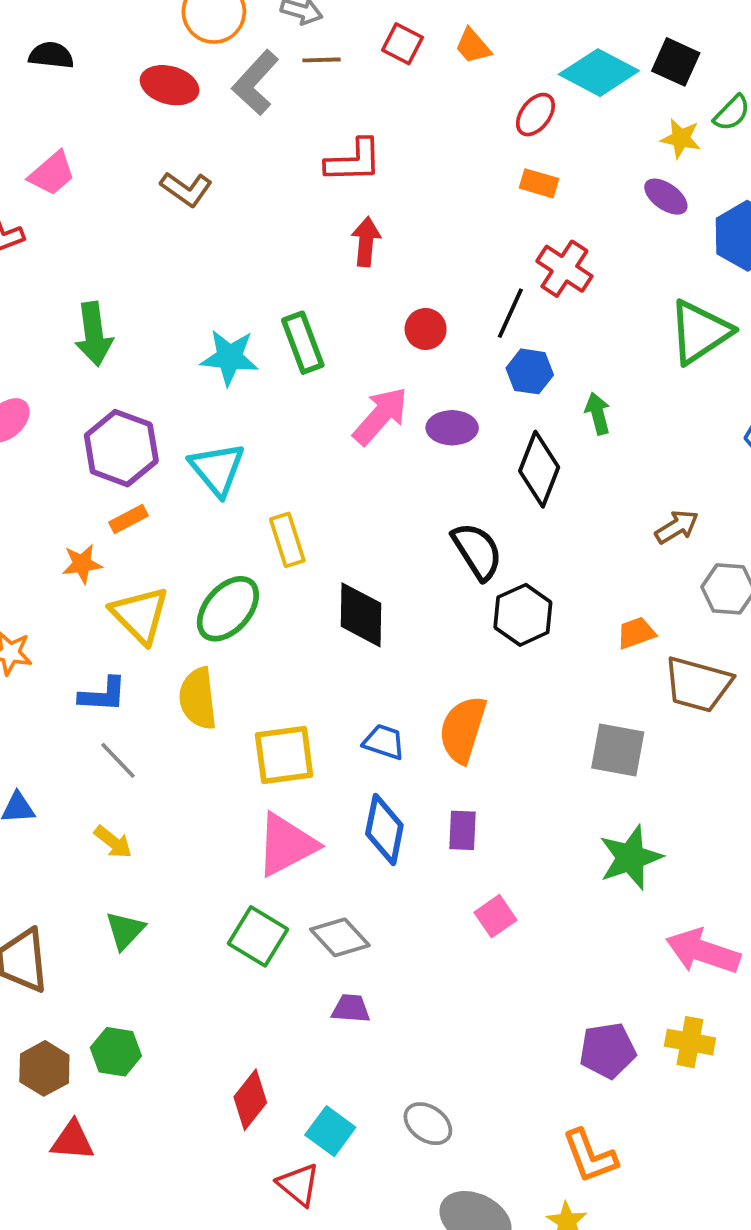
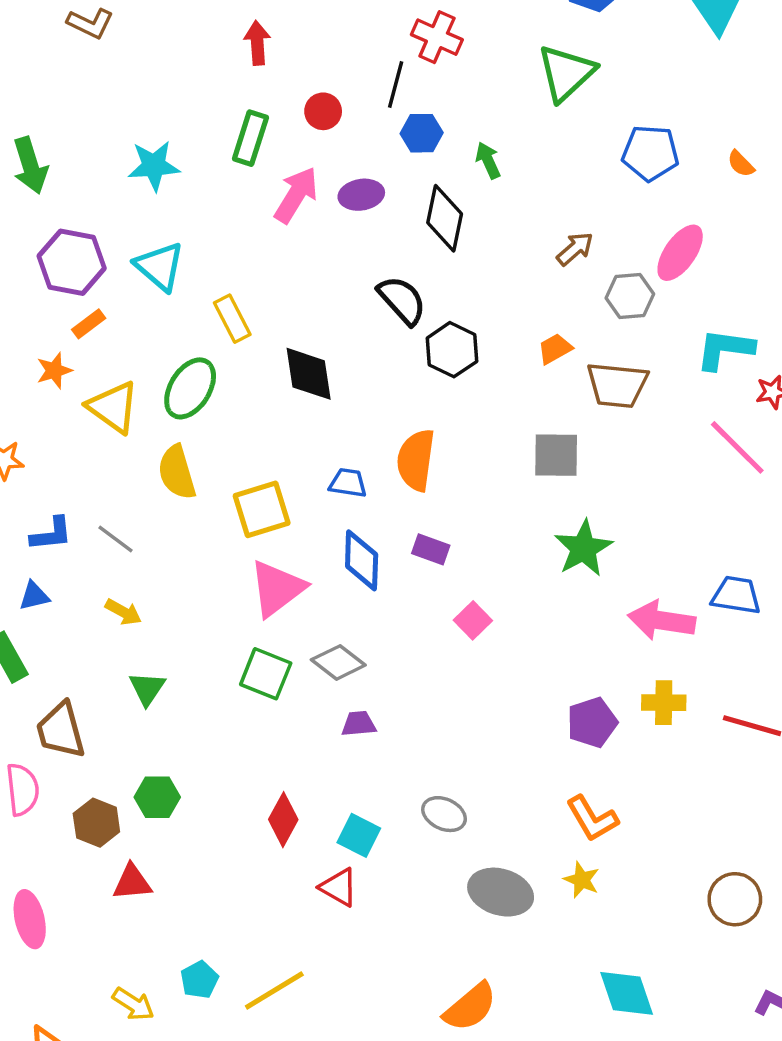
green rectangle: (303, 343) -> (250, 138), moved, turned 48
blue L-shape: (103, 695) -> (51, 534), moved
purple rectangle: (462, 830) -> (431, 549), turned -63

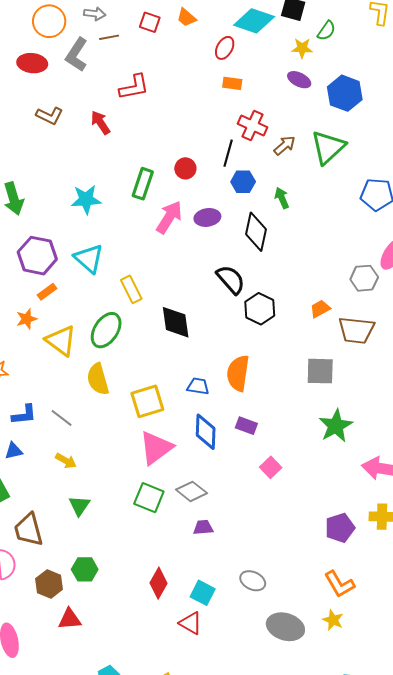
red arrow: (257, 43) -> (100, 123), moved, turned -30
brown arrow: (575, 249) -> (285, 145), moved

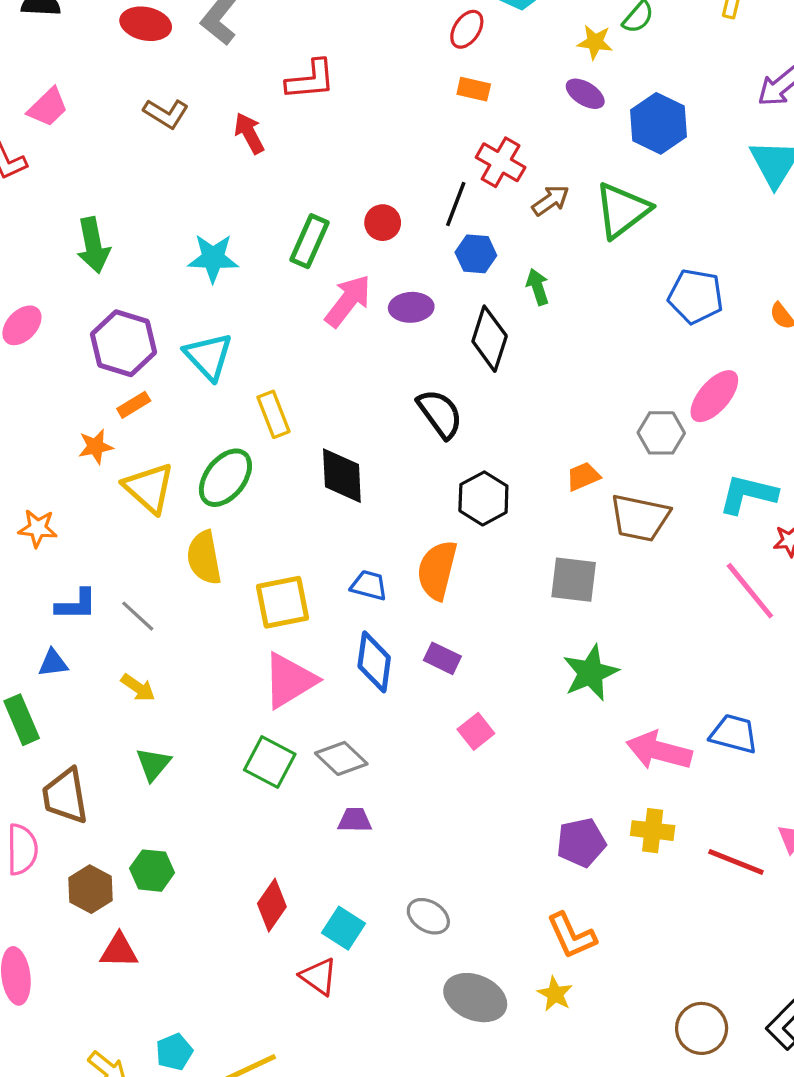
black hexagon: (260, 309) -> (483, 498), moved

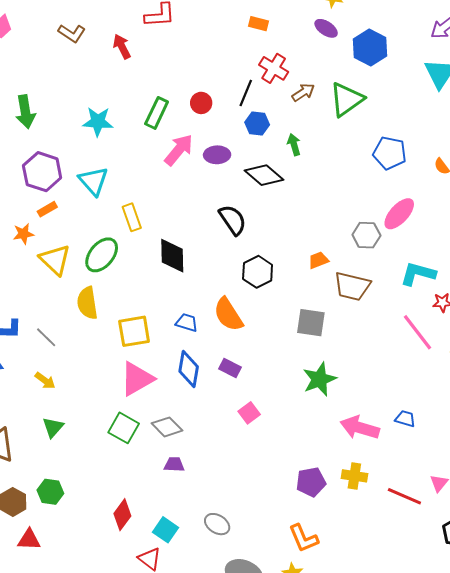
black diamond: (490, 339) -> (264, 175), turned -69
orange semicircle: (437, 570) -> (228, 314), turned -48
blue trapezoid: (734, 734) -> (405, 419), size x0.7

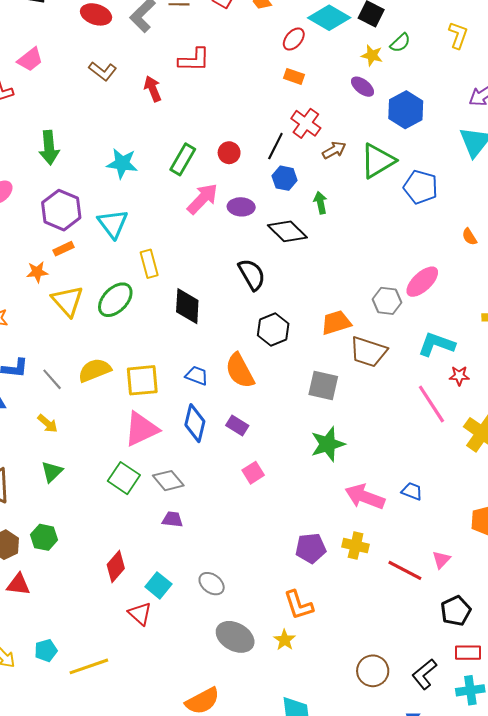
blue pentagon: (390, 153) -> (421, 187), moved
orange trapezoid: (318, 260) -> (336, 323), size x1.4
yellow semicircle: (87, 303) -> (95, 370), moved, turned 72

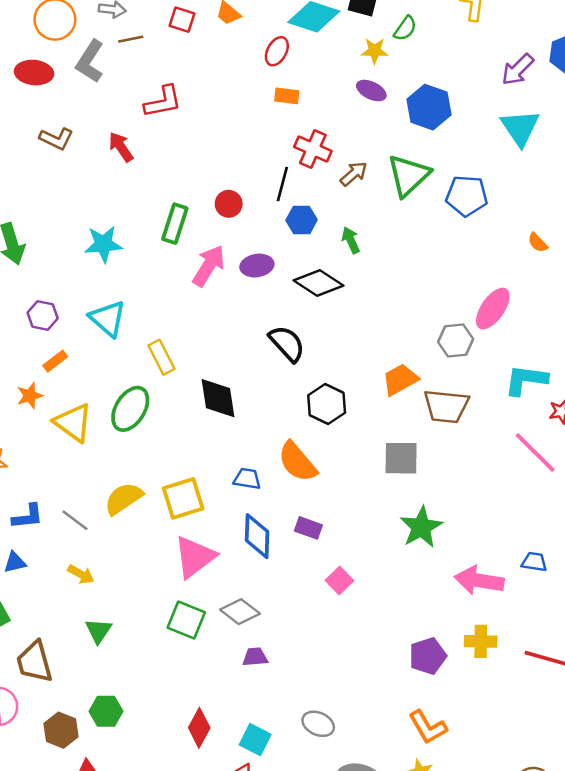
purple hexagon: (61, 210) -> (43, 315), size x0.6

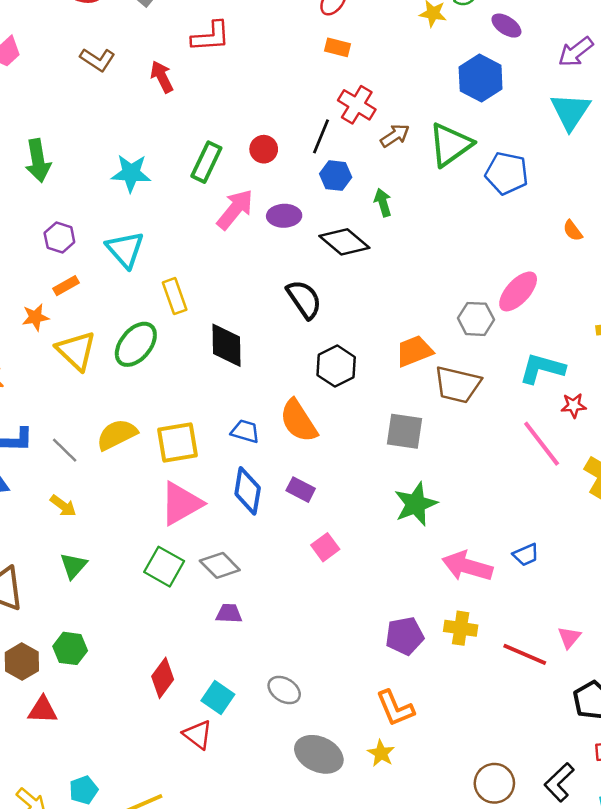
purple ellipse: (371, 91) -> (506, 26), moved
blue trapezoid: (534, 562) -> (526, 555), turned 140

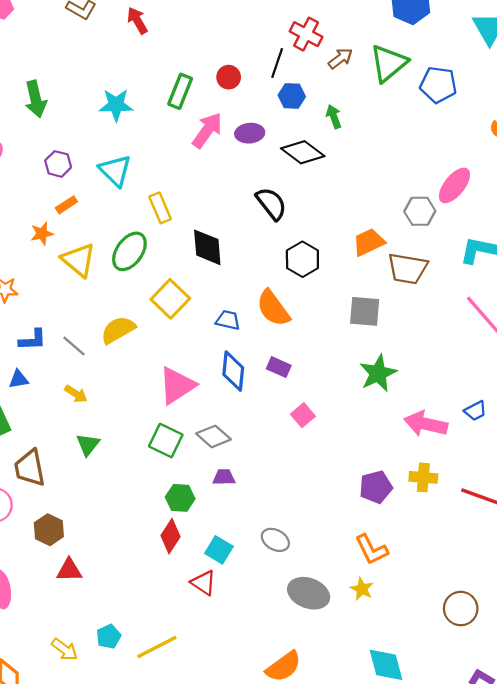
yellow square: (177, 443) -> (170, 299), moved, turned -33
green hexagon: (70, 648) -> (180, 498), moved

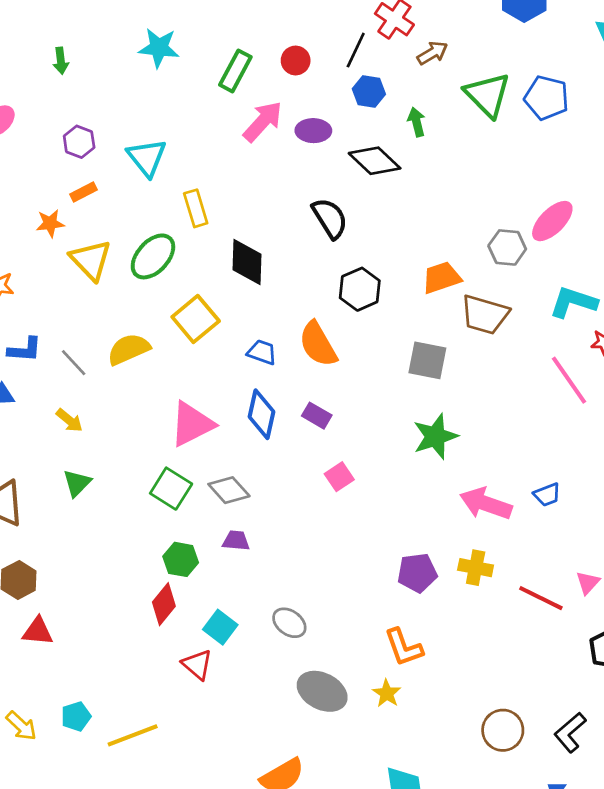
green triangle: (388, 63) -> (487, 95), moved, turned -42
green arrow: (36, 99) -> (61, 61), size x0.6
cyan star: (116, 105) -> (159, 48), moved

